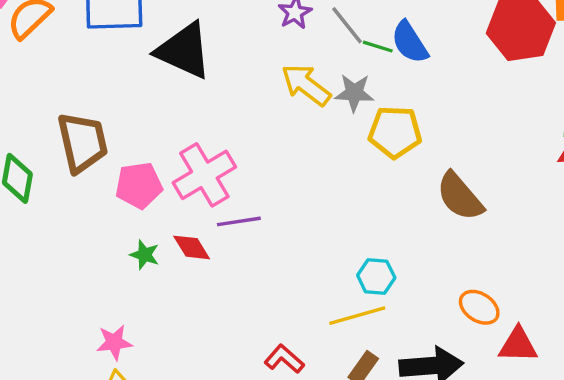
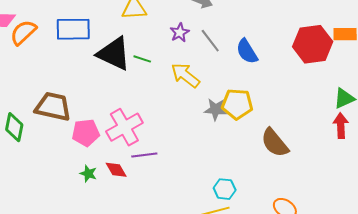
green line: (378, 47) -> (142, 59), moved
gray star: (354, 93) -> (216, 109), moved
brown trapezoid: (83, 142) -> (53, 107), turned -66

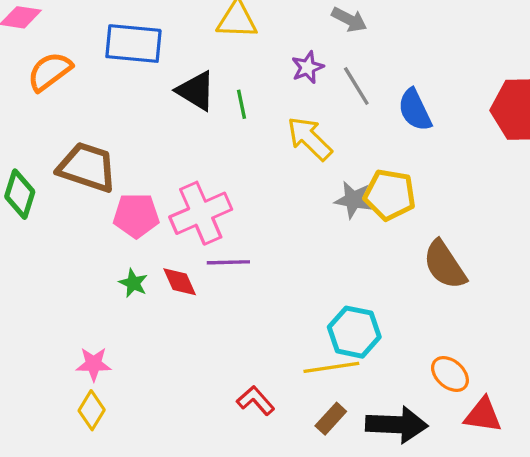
orange semicircle: (23, 32) -> (50, 71), moved
black triangle: (114, 54) -> (196, 91), size x0.7
green line: (142, 59) -> (242, 104), turned 54
cyan hexagon: (225, 189) -> (354, 332), size x1.4

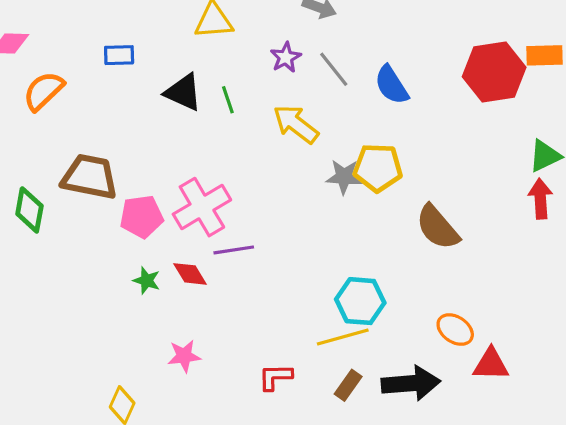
blue rectangle: (133, 44) -> (119, 55), size x0.6
pink star: (94, 364) -> (184, 356), moved
red L-shape: (256, 401) -> (275, 377), turned -42

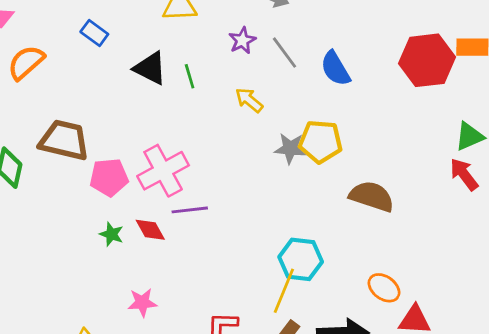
blue rectangle: (119, 55) -> (94, 33), turned 36
yellow arrow: (296, 124) -> (249, 100), size x0.7
red arrow: (540, 199) -> (464, 174), turned -36
brown semicircle: (438, 227) -> (372, 196), turned 147
yellow line: (343, 337) -> (284, 291), turned -54

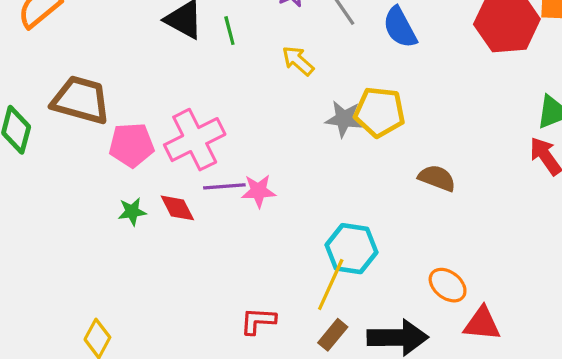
brown semicircle: (372, 196) -> (437, 178), size x0.7
green star: (111, 234) -> (132, 212), turned -30
pink star: (142, 303) -> (258, 191), moved

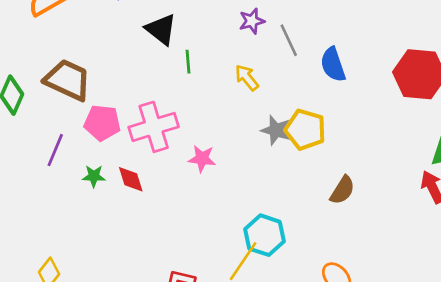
green line: (229, 31) -> (188, 62), moved
brown semicircle: (437, 178) -> (342, 190), turned 92
purple line: (224, 186) -> (55, 150), moved, turned -72
pink star: (258, 191) -> (202, 159), moved

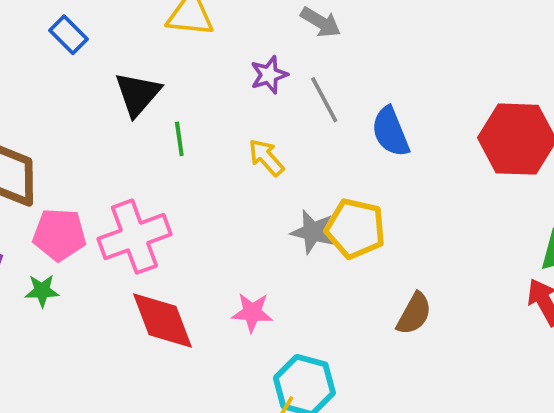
black triangle: (161, 29) -> (138, 94), turned 36
pink star: (202, 159) -> (252, 312), moved
green star: (94, 176) -> (42, 291), moved
red diamond: (131, 179) -> (162, 321), moved, size x1.6

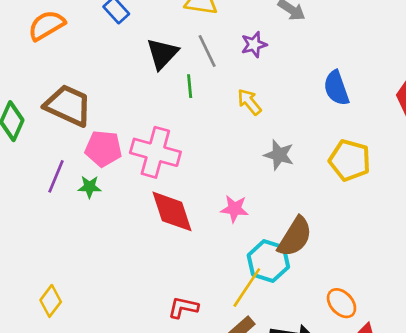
gray line: (324, 100) -> (207, 51), moved
yellow pentagon: (355, 228) -> (350, 160), moved
pink cross: (134, 237) -> (155, 152), turned 33
brown semicircle: (414, 314) -> (295, 237), moved, size x1.4

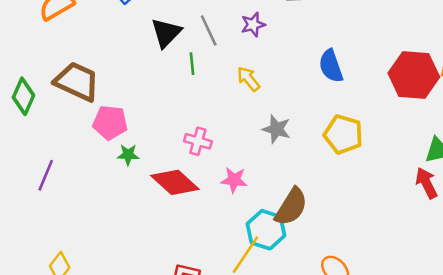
pink cross: (155, 152) -> (198, 141), moved, size x0.6
purple line: (56, 176) -> (46, 175), moved
green star: (90, 187) -> (128, 155), moved
red diamond: (172, 211) -> (175, 182), turned -30

